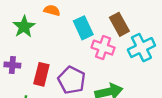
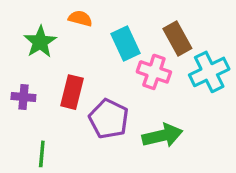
red rectangle: (41, 74) -> (72, 92), moved

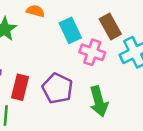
red rectangle: (72, 92) -> (20, 87), moved
green arrow: (162, 136) -> (99, 101), turned 88

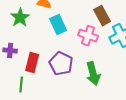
cyan rectangle: (70, 30) -> (58, 25), moved

